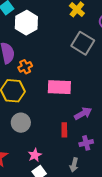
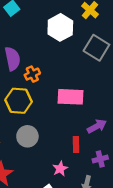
white hexagon: (26, 23) -> (60, 27), moved
pink star: (35, 155) -> (60, 169), moved

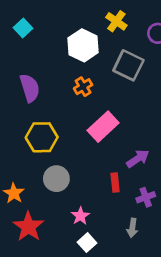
orange cross: (32, 74) -> (83, 87), moved
pink rectangle: (70, 97) -> (103, 127), turned -40
pink star: (60, 169) -> (80, 216), moved

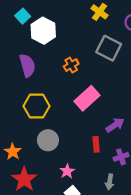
white hexagon: (83, 45) -> (43, 31), moved

